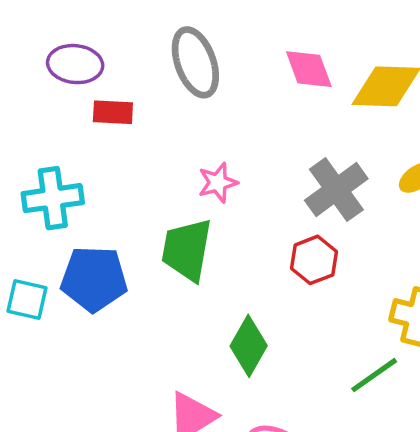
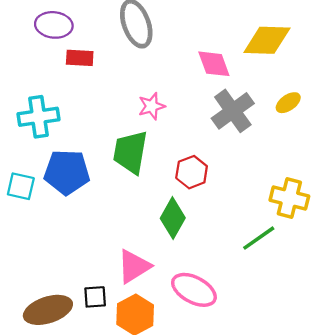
pink diamond: (309, 69) -> (214, 64), moved
red hexagon: (314, 260) -> (192, 172), moved

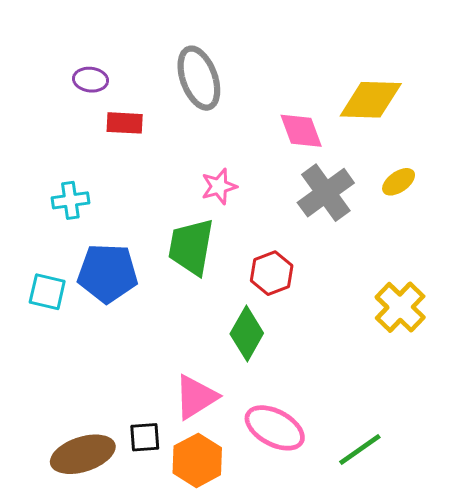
purple ellipse: (54, 25) -> (91, 80), size x0.7
cyan cross: (39, 117) -> (70, 200), size x0.7
yellow cross: (289, 198) -> (400, 307), turned 30
green line: (259, 238) -> (360, 450), moved

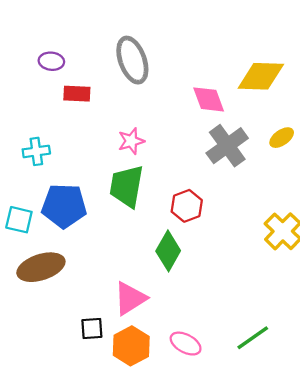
pink star: (219, 186) -> (131, 141), moved
pink ellipse: (275, 428) -> (186, 344), moved, size x0.7
brown ellipse: (83, 454) -> (41, 267), moved

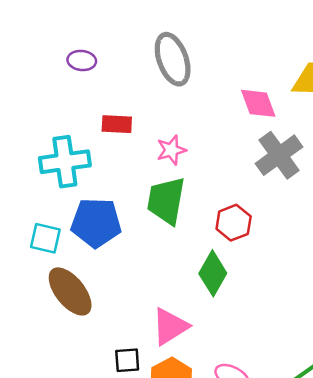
red rectangle: (77, 94) -> (117, 124), moved
cyan cross: (36, 151) -> (65, 162), size x1.6
brown ellipse: (41, 267) -> (70, 291), turned 69

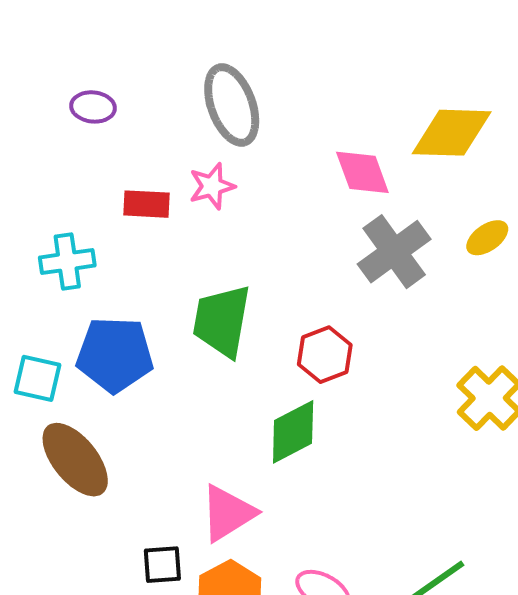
pink star: (171, 150) -> (212, 186), moved
cyan cross: (65, 162) -> (67, 262), size x0.7
green diamond: (213, 273) -> (293, 432), turned 33

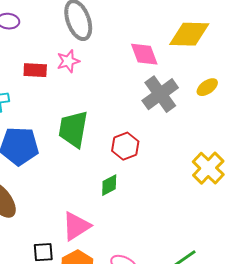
green diamond: (293, 432) -> (109, 185), size x0.7

